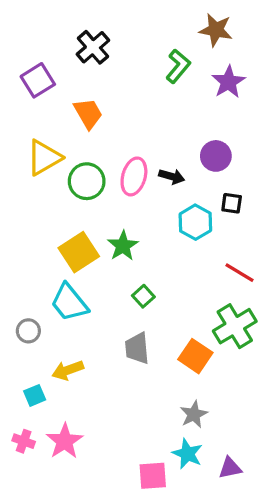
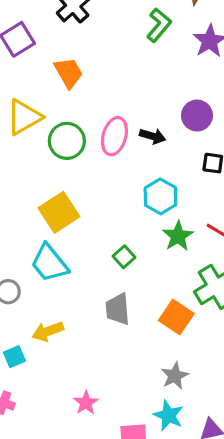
cyan hexagon: (195, 222) -> (160, 196), moved
green star: (123, 246) -> (178, 236), moved
pink star: (65, 441) -> (86, 403), moved, size x0.7

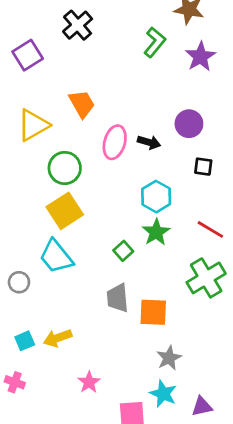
orange trapezoid: (68, 73) -> (82, 104), moved
green circle: (67, 141) -> (65, 168), moved
green star: (178, 236) -> (156, 232), moved
orange square: (176, 317) -> (153, 312), moved, turned -32
yellow arrow: (48, 331) -> (58, 338), moved

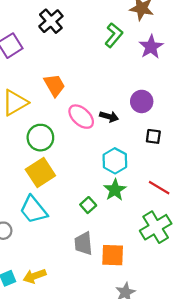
pink ellipse: (115, 142) -> (81, 117), turned -64

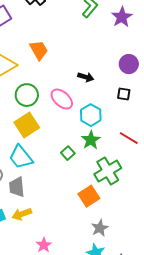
purple circle: (142, 101) -> (129, 64), moved
pink ellipse: (81, 117) -> (62, 99), moved
green cross: (156, 227) -> (108, 171), moved
gray trapezoid: (83, 243) -> (17, 187), moved
orange square: (113, 255) -> (89, 196), turned -35

